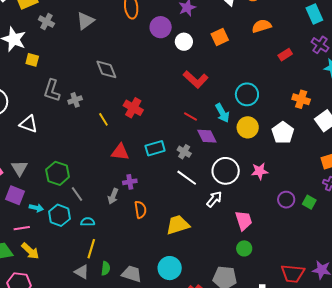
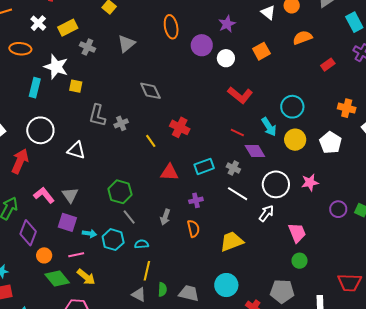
green hexagon: (58, 173) -> (120, 192), moved
purple cross: (130, 182) -> (196, 200), moved

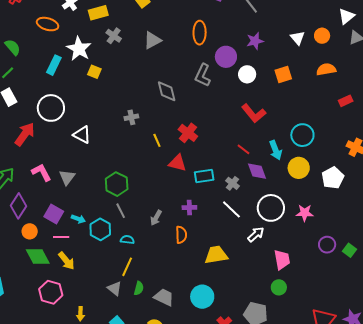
gray L-shape: (97, 115) -> (203, 75), moved
red triangle: (169, 172) -> (177, 163), moved
purple square: (67, 222) -> (54, 214), moved

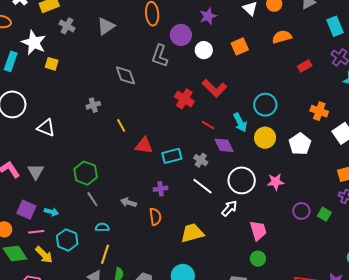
red cross: (188, 133) -> (184, 99), moved
gray arrow: (156, 218) -> (128, 202), turned 84
cyan hexagon: (100, 229) -> (67, 240), moved

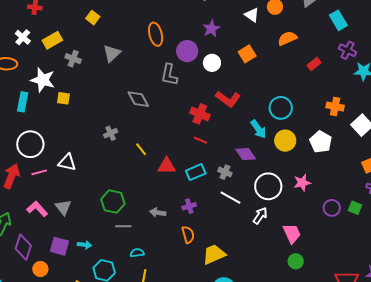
red line: (208, 125) -> (200, 140), moved
gray line: (92, 199) -> (123, 226), turned -49
gray arrow: (128, 202) -> (158, 213), moved
pink line: (36, 232) -> (39, 172), moved
yellow trapezoid: (192, 233) -> (214, 254), moved

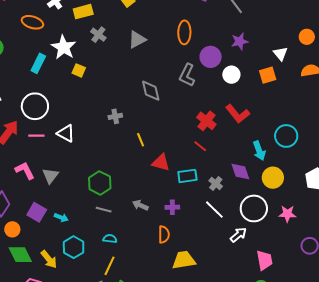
white triangle: (252, 15) -> (280, 54), moved
yellow circle: (285, 141) -> (273, 178), moved

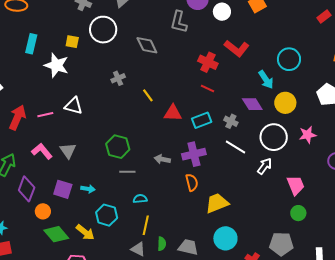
white star: (64, 47) -> (56, 65), moved
white circle: (35, 106) -> (103, 30), moved
purple cross: (172, 207) -> (194, 154), size x1.6

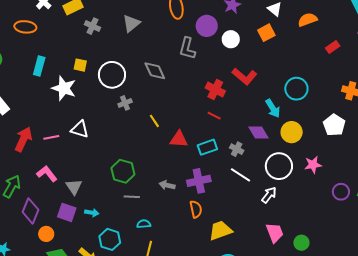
white circle: (103, 30) -> (112, 75), moved
gray triangle: (68, 151) -> (74, 187), moved
pink trapezoid: (296, 185) -> (275, 233), moved

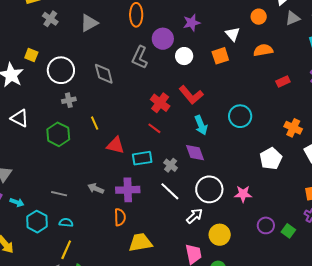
cyan arrow: (273, 108) -> (201, 125), moved
yellow circle: (292, 132) -> (220, 235), moved
green hexagon: (123, 171) -> (58, 134), moved
cyan hexagon: (110, 239) -> (37, 222), moved

